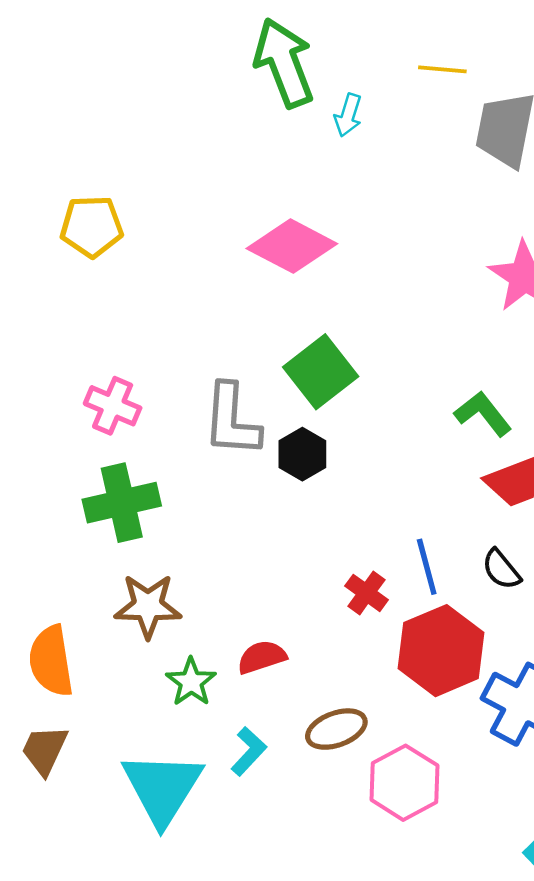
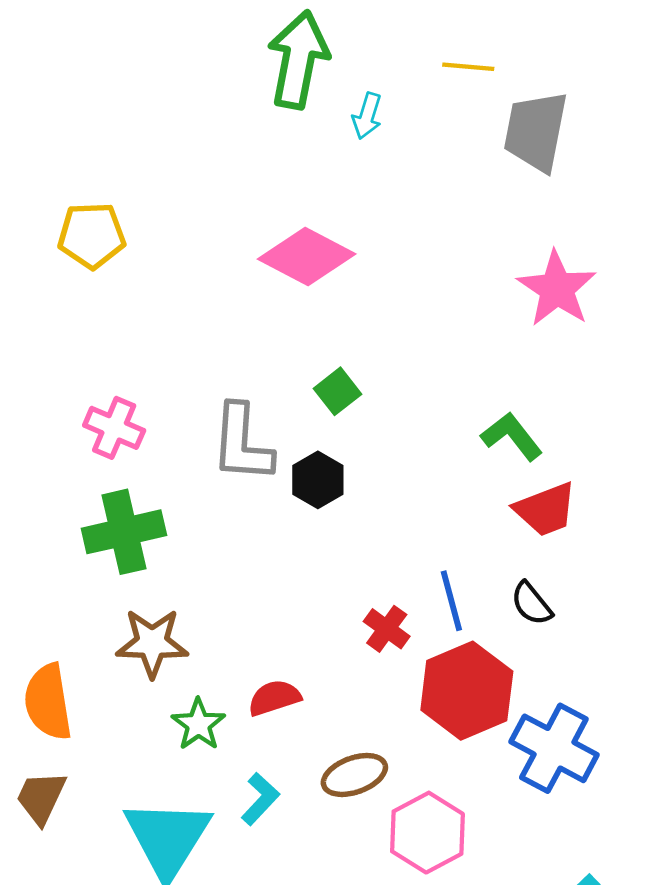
green arrow: (284, 63) -> (298, 60), turned 32
green square: (321, 372) -> (338, 391), size x0.6

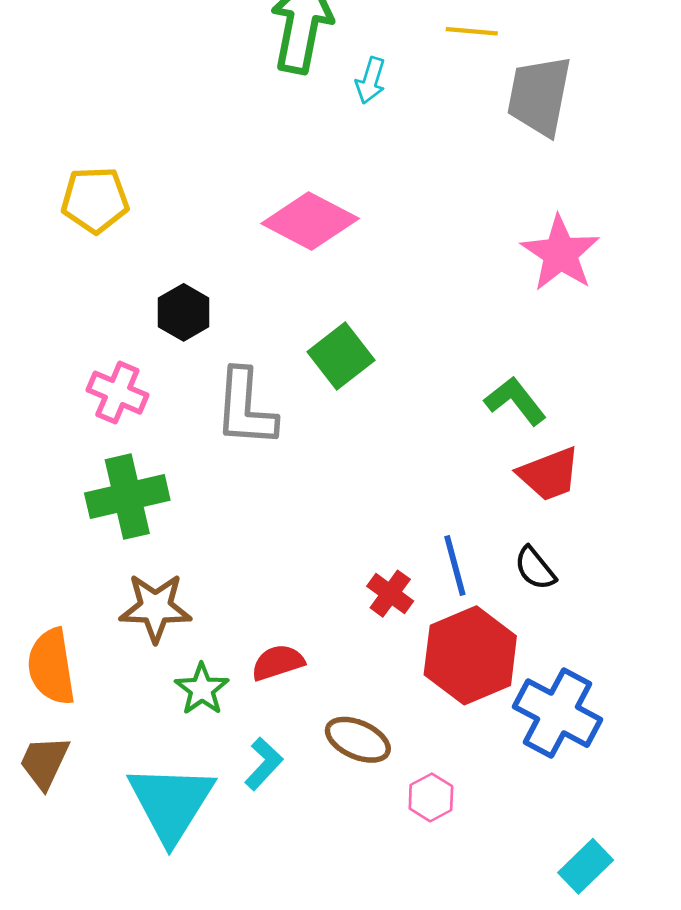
green square: (338, 391) -> (341, 356), size x1.4
black hexagon: (318, 480) -> (184, 312), moved
brown ellipse: (354, 775) -> (358, 740), turned 44
pink hexagon: (427, 833) -> (431, 797), size x0.6

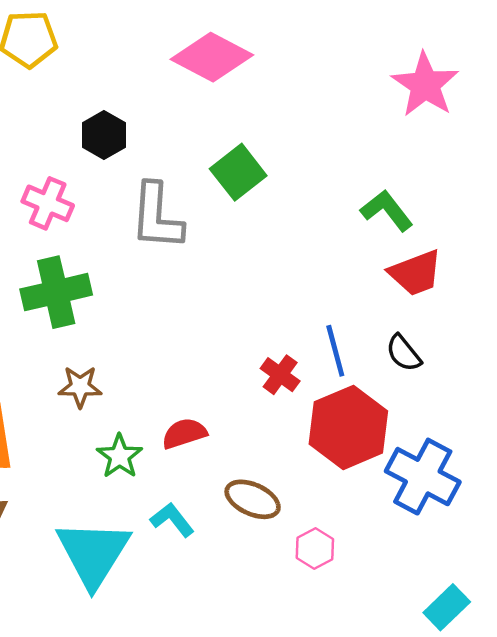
brown star: (155, 608) -> (80, 387), size x0.7
cyan L-shape: (264, 764) -> (172, 520), turned -81

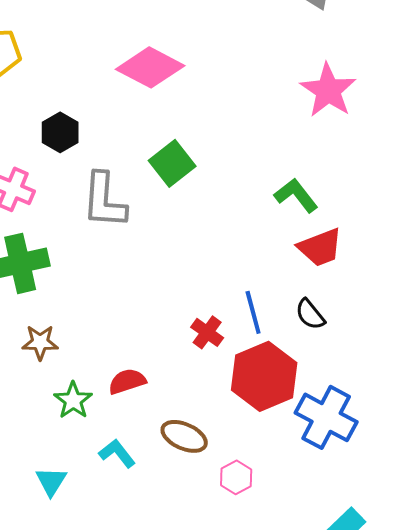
cyan triangle: (93, 553) -> (51, 481), size x0.5

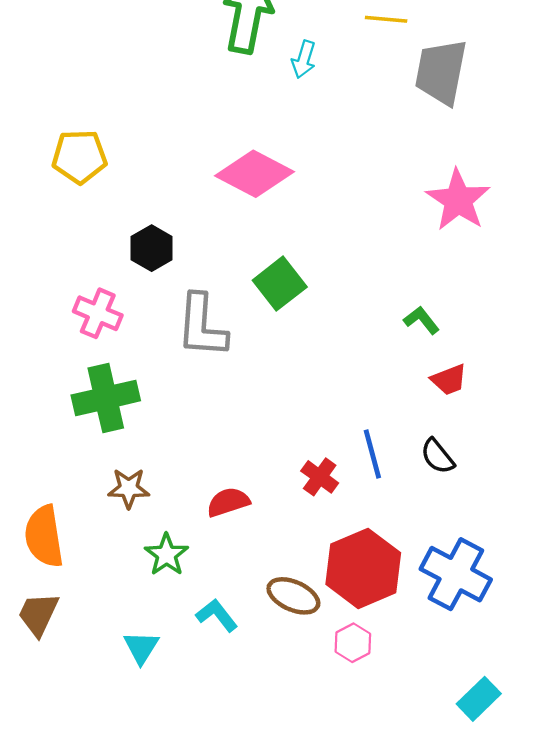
green L-shape: (296, 195) -> (422, 320), size x0.7
red trapezoid: (320, 247) -> (449, 380), size x0.7
red hexagon: (264, 376) -> (363, 568), moved
red semicircle: (127, 381) -> (228, 502), moved

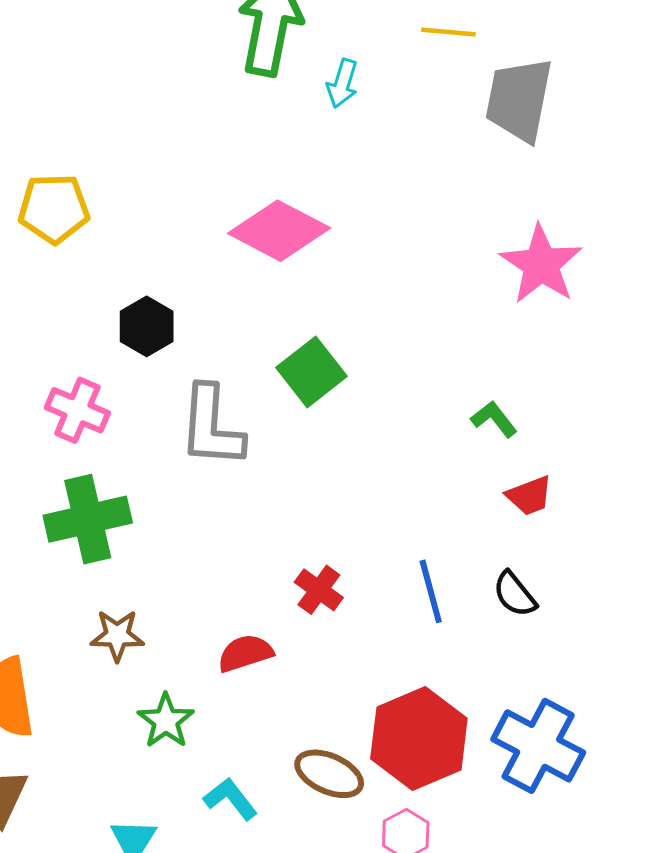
red cross: (320, 477) -> (319, 590), moved

